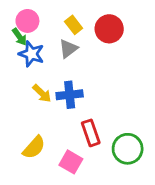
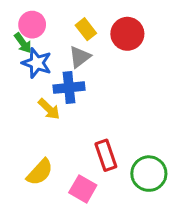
blue cross: (70, 95) -> (69, 88), moved

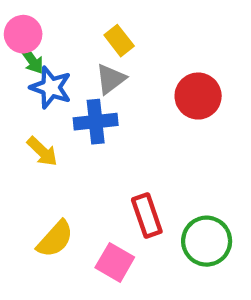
pink circle: (32, 25) -> (23, 34), moved
red circle: (127, 34) -> (198, 96), moved
yellow arrow: (49, 109) -> (42, 151), moved

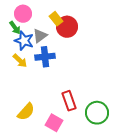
pink circle: (23, 34) -> (23, 14), moved
gray triangle: (111, 79) -> (40, 36), moved
red circle: (198, 96) -> (67, 27), moved
yellow arrow: (42, 151) -> (20, 61), moved

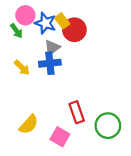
gray triangle: (40, 36) -> (52, 48), moved
blue star: (24, 41) -> (45, 23), moved

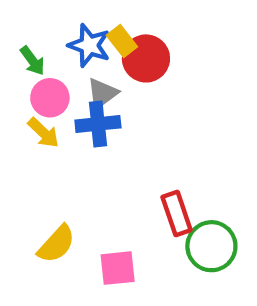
pink circle: (25, 15) -> (50, 98), moved
red rectangle: (77, 112) -> (177, 213), moved
pink square: (60, 137) -> (118, 268), turned -36

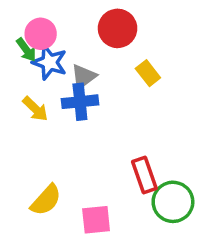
yellow rectangle: (122, 41) -> (148, 73), moved
blue star: (89, 45) -> (50, 62), moved
red circle: (146, 58) -> (118, 28), moved
pink circle: (50, 98) -> (41, 34), moved

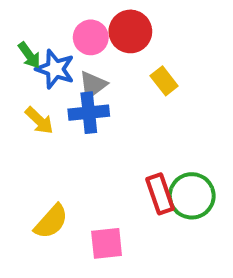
pink circle: (41, 34) -> (91, 37), moved
green circle: (173, 202) -> (192, 196), moved

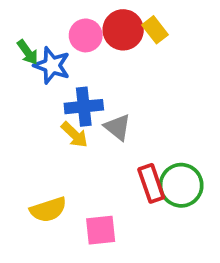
yellow rectangle: (164, 81) -> (155, 30), moved
gray triangle: (93, 85) -> (117, 127), moved, turned -44
yellow arrow: (39, 121) -> (74, 135), moved
yellow semicircle: (51, 222) -> (48, 210), turned 30

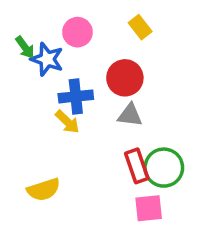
red circle: (123, 30) -> (125, 78), moved
gray triangle: (117, 127) -> (130, 115), moved, turned -32
pink square: (101, 230) -> (149, 208), moved

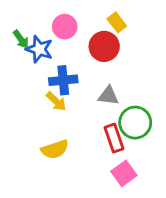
red circle: (125, 78) -> (104, 46), moved
green circle: (164, 168) -> (135, 123), moved
yellow semicircle: (44, 190) -> (55, 149), moved
pink square: (149, 208) -> (124, 173), turned -30

